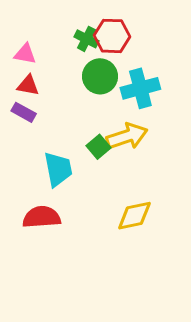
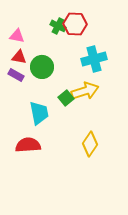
green circle: (100, 76) -> (42, 67), moved
yellow diamond: (134, 216) -> (90, 144), turned -45

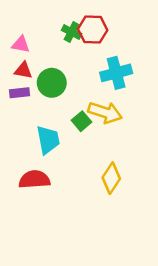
purple rectangle: (16, 75) -> (20, 93), turned -35
yellow arrow: (85, 91) -> (105, 113), turned 36

